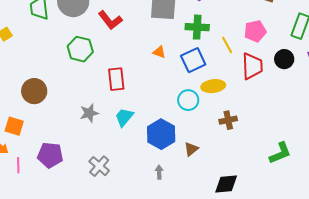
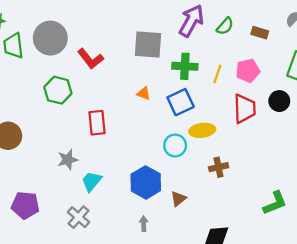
yellow line: (227, 45) -> (217, 74), moved, turned 48
cyan trapezoid: (124, 117) -> (92, 181), moved

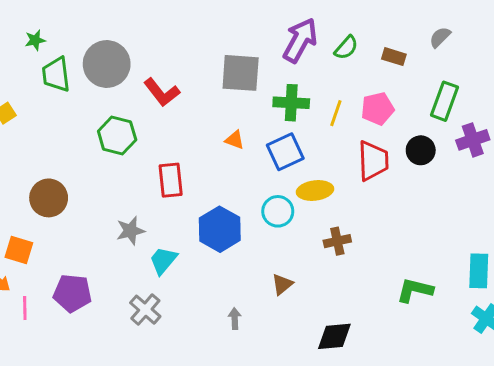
blue hexagon: (146, 182) -> (220, 229), moved
green L-shape: (275, 203) -> (415, 290), turned -144

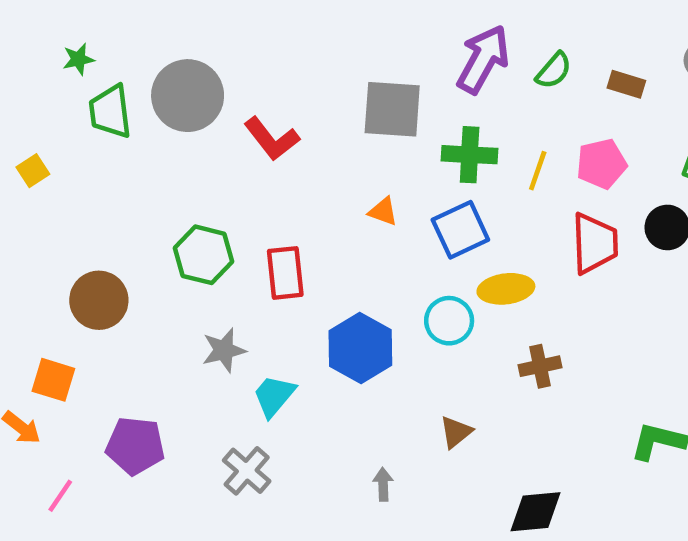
green hexagon: (117, 135) -> (203, 255), moved
pink line: (25, 308) -> (60, 496), moved, turned 35

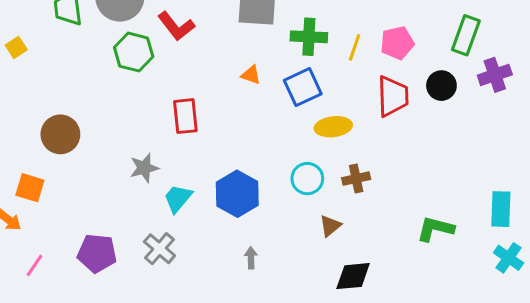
green hexagon: (203, 255) -> (134, 52), moved
cyan circle: (449, 321) -> (307, 179), moved
blue hexagon: (360, 348) -> (237, 194), moved
brown triangle: (456, 432) -> (330, 226), moved
purple pentagon: (135, 446) -> (97, 253), moved

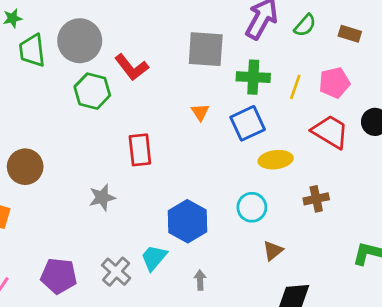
orange triangle: (251, 75) -> (200, 112), turned 36
red trapezoid: (393, 96) -> (330, 132), turned -57
brown cross: (356, 179) -> (316, 199), moved
cyan trapezoid: (178, 198) -> (154, 258), moved

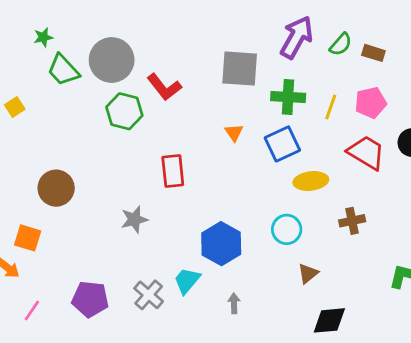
brown rectangle: (350, 34) -> (373, 53), moved
green trapezoid: (32, 51) -> (63, 70), turned -36

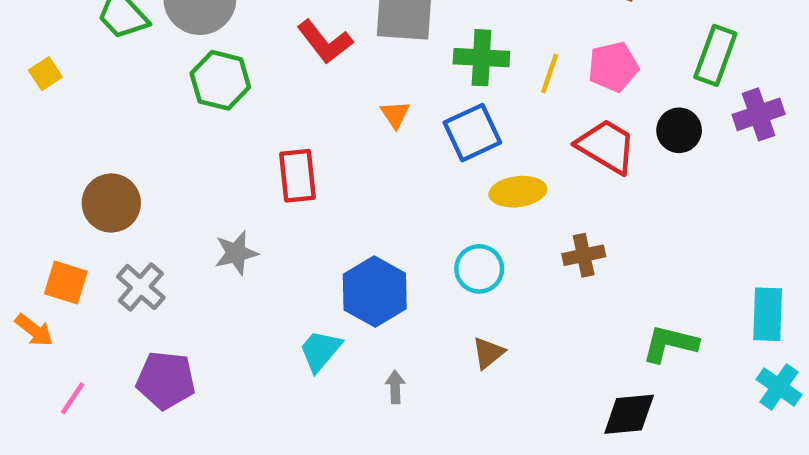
red L-shape: (164, 87) -> (325, 42), moved
brown triangle: (308, 273) -> (488, 353), moved
gray cross: (149, 295) -> (141, 287), moved
black diamond: (329, 320) -> (629, 414), moved

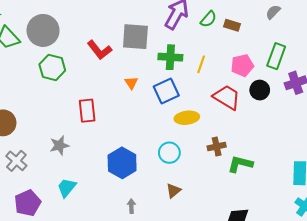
pink pentagon: (613, 67) -> (242, 65), moved
green L-shape: (670, 344) -> (240, 164), moved
cyan trapezoid: (320, 351) -> (67, 188), moved
purple pentagon: (166, 380) -> (28, 203), turned -30

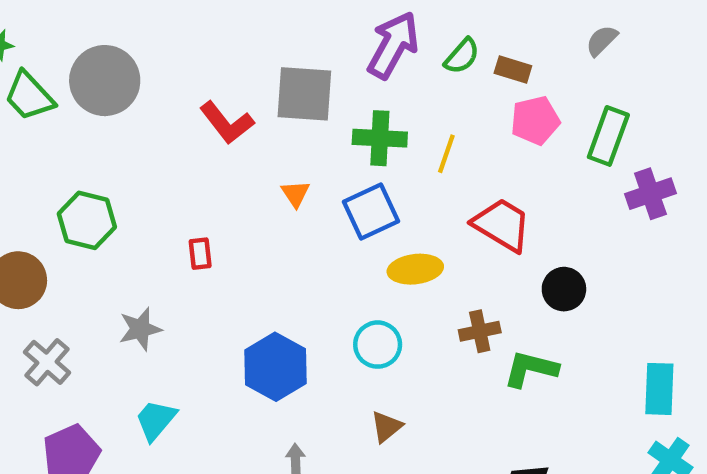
pink pentagon: (242, 65) -> (535, 120), moved
green hexagon: (52, 67) -> (87, 220), moved
black circle: (260, 90) -> (564, 289), moved
red rectangle: (87, 111) -> (200, 254), size x0.6

